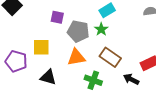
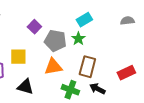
purple square: (57, 17) -> (34, 27), turned 32
brown rectangle: (110, 57) -> (87, 67), turned 70
black arrow: (131, 79) -> (97, 89), moved

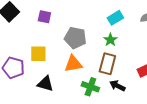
cyan rectangle: (84, 20) -> (115, 18), moved
purple square: (34, 27) -> (44, 17), moved, turned -32
green star: (78, 39) -> (110, 40), moved

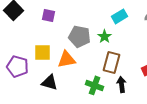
green star: (110, 40) -> (104, 36), moved
orange triangle: (73, 64) -> (66, 59), moved
black arrow: (117, 86) -> (122, 84), turned 56

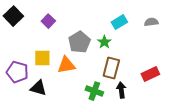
purple square: (48, 15) -> (48, 21), turned 32
gray pentagon: (80, 36) -> (79, 42), turned 30
black triangle: (50, 82) -> (38, 88), moved

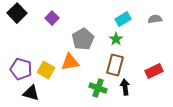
green star: (104, 42) -> (116, 39), moved
yellow square: (42, 58) -> (46, 70), moved, turned 30
black triangle: (38, 88) -> (31, 93), moved

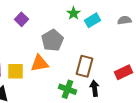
green star: (116, 39) -> (74, 13), moved
yellow square: (46, 70) -> (16, 71), turned -30

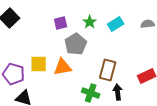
green star: (74, 13) -> (90, 22), moved
purple square: (22, 19) -> (61, 23), moved, turned 32
yellow square: (16, 71) -> (39, 64), moved

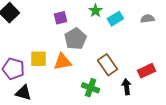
green star: (90, 22) -> (95, 11), moved
brown rectangle: (108, 70) -> (107, 65), turned -50
black arrow: (118, 92) -> (126, 87), moved

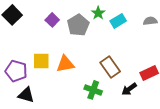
purple square: (60, 18) -> (52, 20), moved, turned -32
gray pentagon: (75, 39) -> (78, 25), moved
black arrow: (126, 87) -> (129, 89), turned -119

